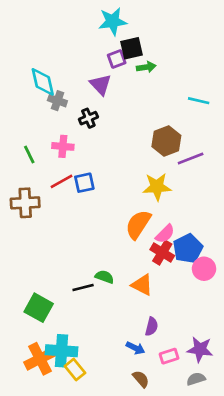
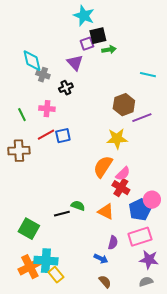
cyan star: (113, 21) -> (84, 16), turned 30
blue pentagon: (188, 249) -> (140, 210), moved
pink rectangle: (169, 356) -> (140, 237), moved, size x1.6

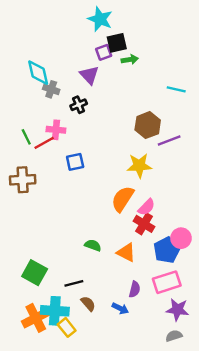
red line: (46, 135) -> (44, 143), moved
black line: (62, 214) -> (74, 283), moved
brown semicircle: (105, 282) -> (88, 304), moved

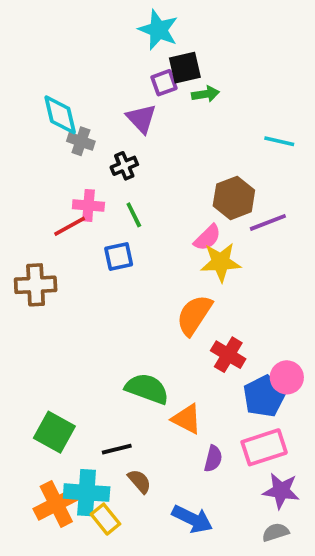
green line: (26, 137) -> (134, 215), moved
pink semicircle: (146, 207) -> (207, 238), moved
green semicircle: (93, 245) -> (147, 389), size x1.6
orange triangle: (126, 252) -> (187, 419), moved
blue arrow: (120, 308) -> (192, 519), moved, size x1.5

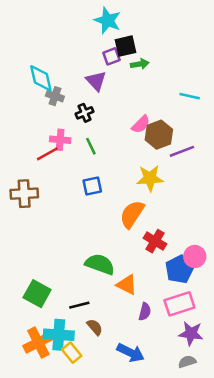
pink semicircle: (207, 238) -> (141, 124), moved
blue square: (119, 256) -> (92, 186), moved

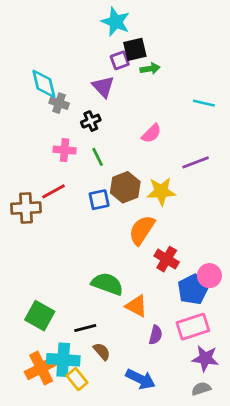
brown hexagon: (159, 135) -> (125, 187), moved
red line: (47, 154) -> (54, 191), moved

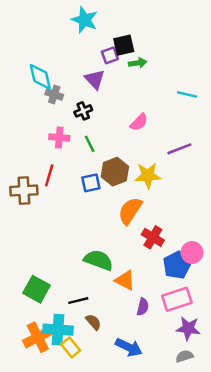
cyan star: (116, 22) -> (85, 20), moved
red line: (54, 191) -> (49, 175), turned -45

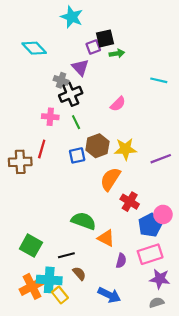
cyan diamond: (40, 77) -> (34, 48), moved, turned -30
gray cross: (54, 94) -> (61, 80), moved
black cross: (83, 111) -> (71, 94), size x1.5
purple line: (179, 149) -> (161, 159), moved

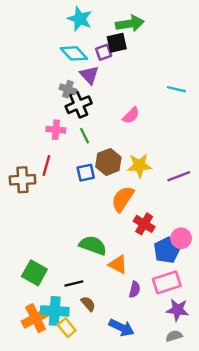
cyan diamond: (34, 48) -> (74, 53), moved
green arrow: (117, 53) -> (130, 24), moved, size x1.6

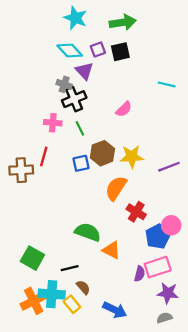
black square: (117, 43) -> (120, 52), moved
purple semicircle: (135, 289) -> (140, 274), moved
yellow rectangle: (67, 328) -> (72, 304), moved

